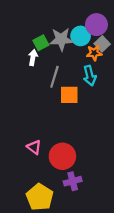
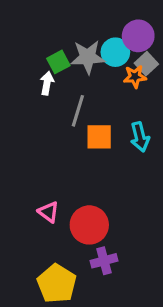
cyan arrow: (90, 76) -> (140, 137), moved

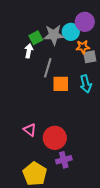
gray square: (146, 64) -> (90, 57), moved, turned 32

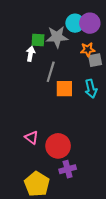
cyan circle: (71, 32) -> (75, 23), moved
green square: (36, 38) -> (38, 40), turned 32

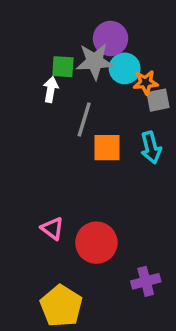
cyan circle: (75, 23) -> (125, 68), moved
purple circle: (90, 23) -> (110, 38), moved
purple cross: (68, 169) -> (146, 281), moved

